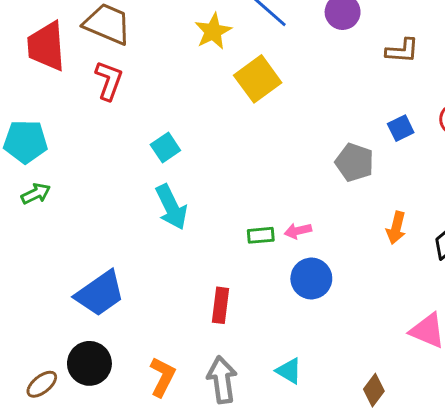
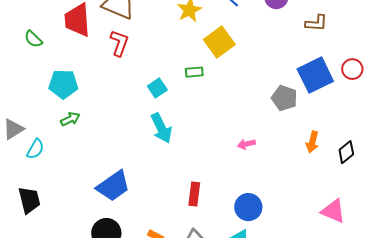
blue square: (401, 128) -> (315, 75), size x2.0
green rectangle: (261, 235) -> (194, 72), moved
blue circle: (311, 279) -> (248, 207), moved

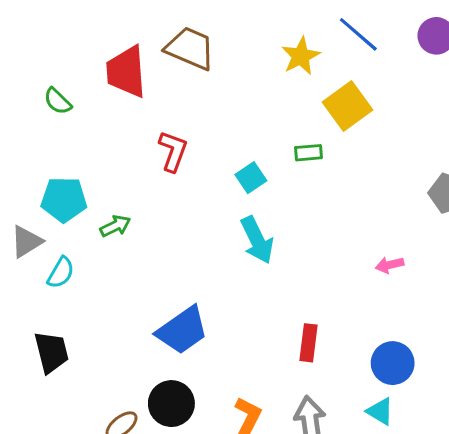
red L-shape: (119, 43) -> (173, 151), moved
cyan pentagon: (63, 84) -> (64, 199), moved

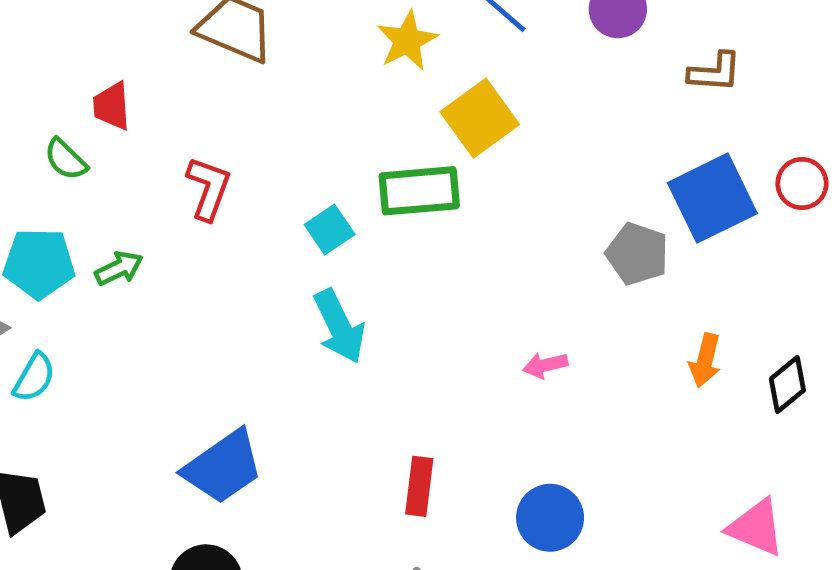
red trapezoid: (126, 72) -> (112, 106), moved, size x0.6
green semicircle: (58, 101) -> (66, 159), moved
green rectangle: (308, 153) -> (419, 191), size x1.8
green arrow: (115, 226) -> (119, 268), moved

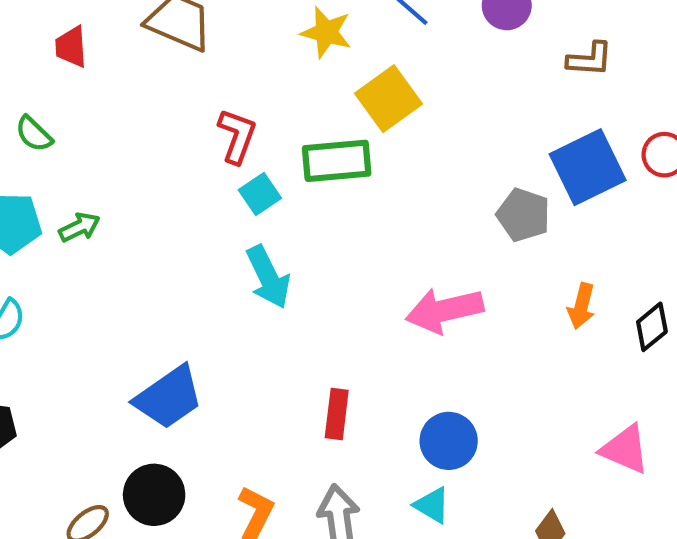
yellow star: (407, 41) -> (326, 32), turned -30
red trapezoid: (112, 106) -> (71, 47), moved
red L-shape: (209, 188) -> (237, 136), moved
pink arrow: (545, 365) -> (444, 310), size x2.0

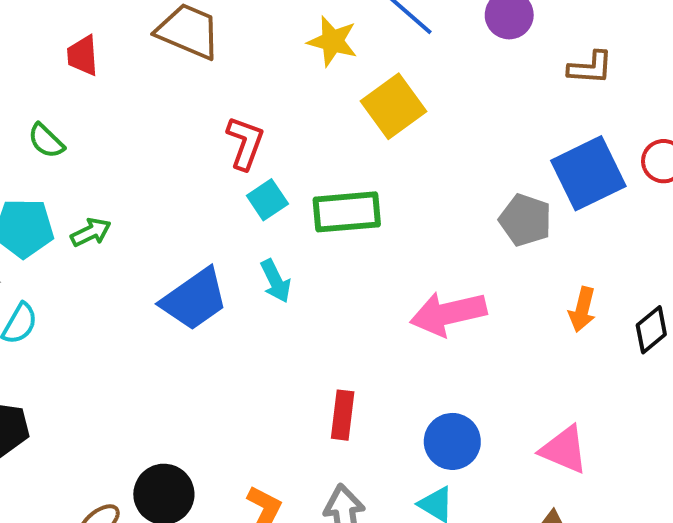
green rectangle: (337, 161) -> (347, 212), moved
cyan arrow: (268, 277) -> (276, 281), size x0.7
blue trapezoid: (169, 397) -> (194, 299), moved
pink triangle: (625, 449) -> (564, 450), moved

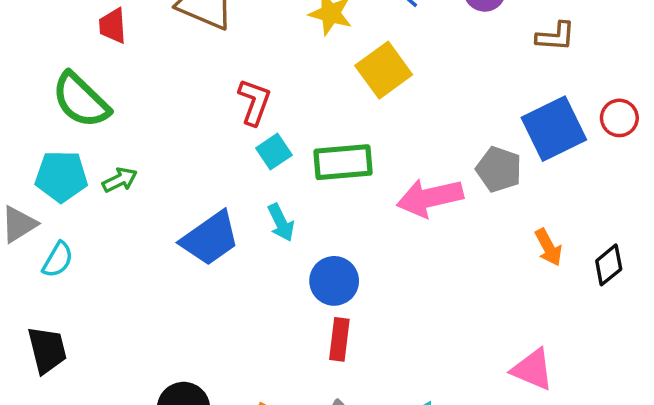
green semicircle: (46, 141) -> (81, 100), size x1.8
orange arrow: (582, 309) -> (548, 247), turned -42
pink arrow: (448, 313) -> (430, 198), moved
blue circle: (452, 441) -> (334, 281), moved

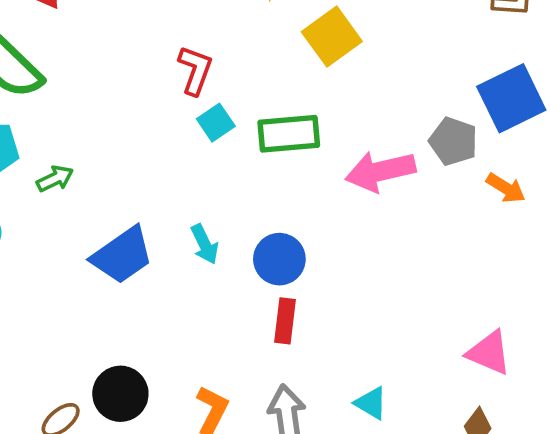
green arrow: (120, 180) -> (55, 179), moved
cyan arrow: (281, 222) -> (205, 244), moved
blue trapezoid: (210, 238) -> (122, 255), moved
orange arrow: (548, 247) -> (506, 188), moved, turned -30

